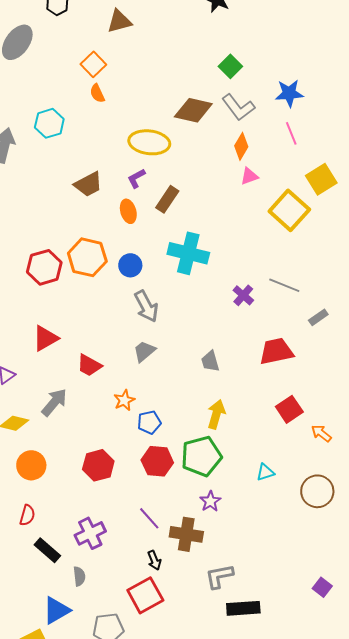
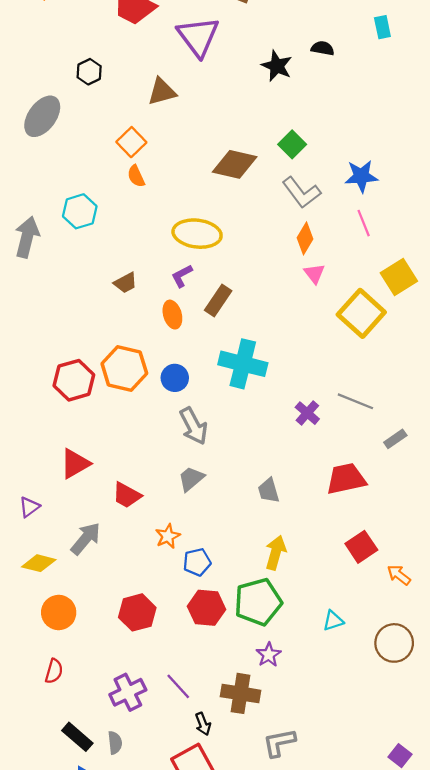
brown diamond: (193, 110) -> (235, 164), moved
pink triangle: (249, 176) -> (314, 273), turned -48
brown trapezoid: (88, 184) -> (126, 283), size x0.7
purple line: (149, 518) -> (178, 686), moved
black rectangle: (47, 550) -> (77, 737), moved

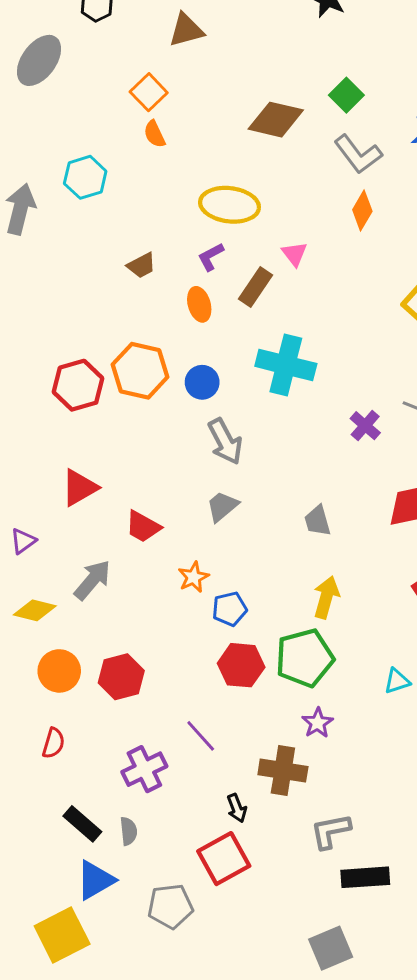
pink triangle: (314, 273) -> (294, 254), moved
red hexagon: (137, 612) -> (121, 677), moved
purple line: (178, 686) -> (201, 736), moved

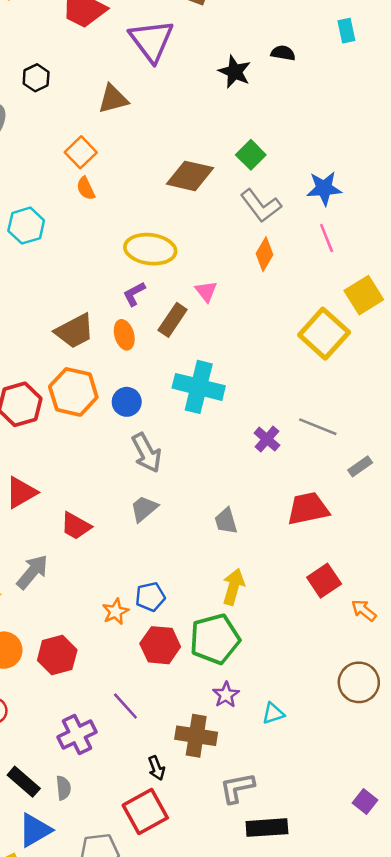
brown trapezoid: (141, 265) -> (75, 331), moved, size x1.6
orange star: (193, 577) -> (116, 612), moved
cyan triangle: (397, 681) -> (273, 713), moved

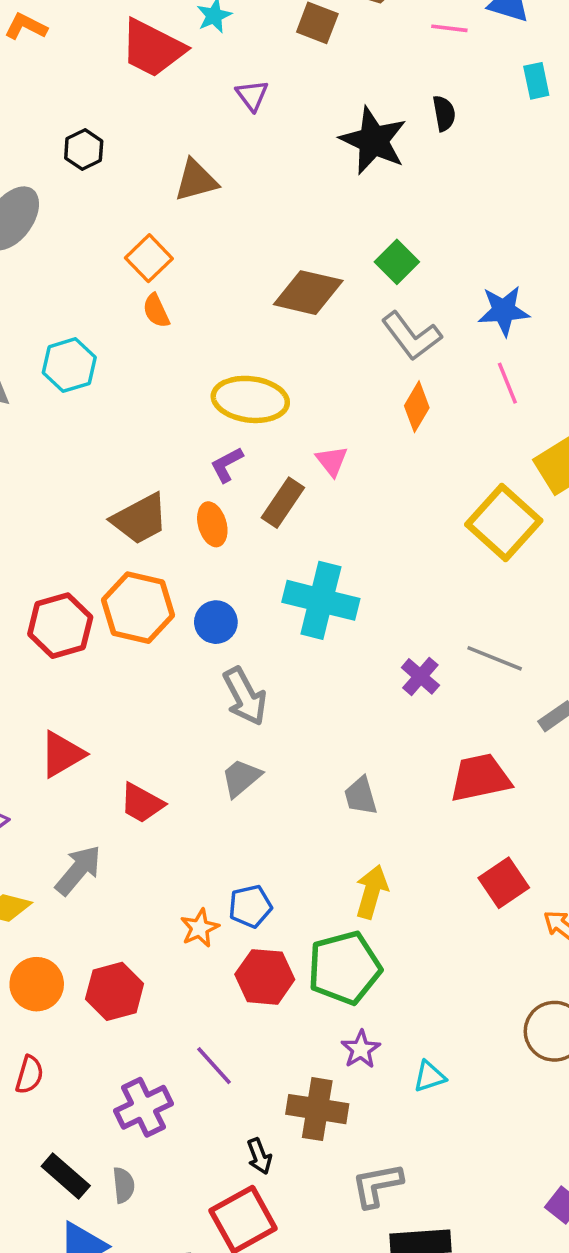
purple triangle: (152, 41) -> (252, 95), size x0.5
black semicircle: (283, 53) -> (444, 113), turned 70
black star: (235, 72) -> (373, 141), size x1.4

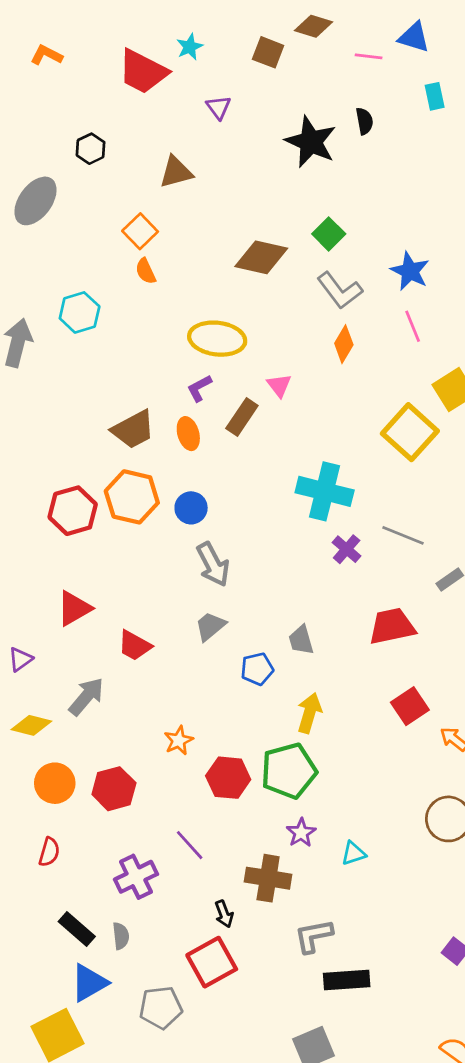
blue star: (504, 311) -> (410, 271), turned 30
cyan cross: (321, 600) -> (325, 491), moved
blue pentagon: (250, 906) -> (257, 669), moved

